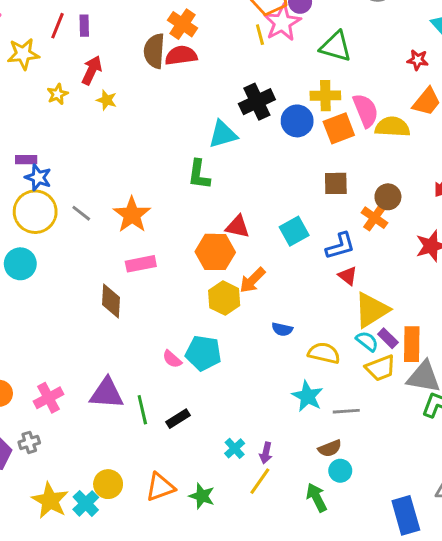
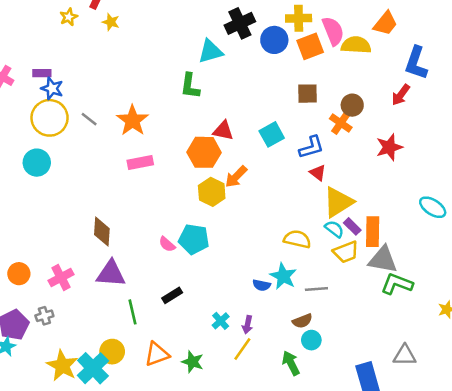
brown diamond: (111, 301) -> (102, 232), moved
blue semicircle: (282, 329) -> (262, 285), moved
green line: (142, 410) -> (133, 312), moved
cyan cross: (86, 503) -> (93, 368), size x1.4

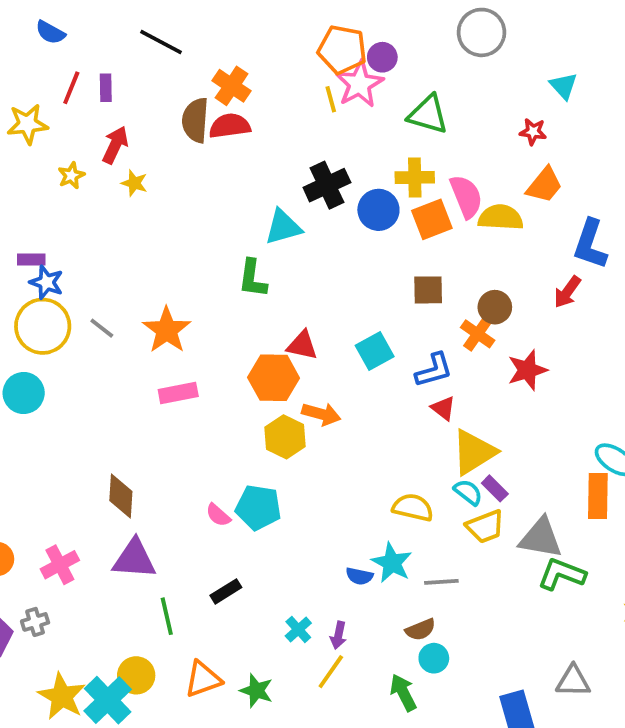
red star: (389, 147) -> (527, 370), moved
orange arrow: (236, 177) -> (321, 414), turned -120
orange rectangle: (373, 232) -> (598, 496), moved

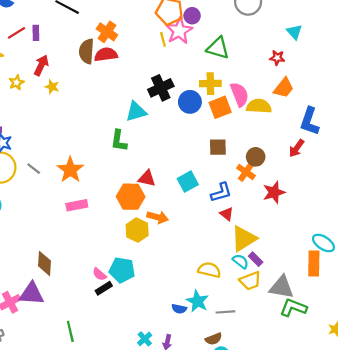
red line: (71, 88) -> (16, 33), turned 36
purple triangle: (134, 559) -> (32, 294), moved
black rectangle: (226, 591) -> (104, 288), moved

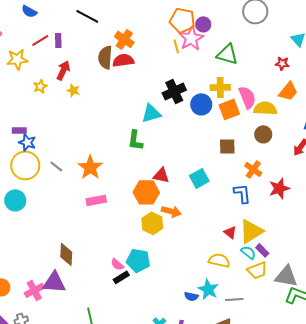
brown circle: (256, 157) -> (263, 134), moved
blue L-shape: (221, 192) -> (242, 193), moved, turned -80
red triangle: (227, 214) -> (230, 232), moved

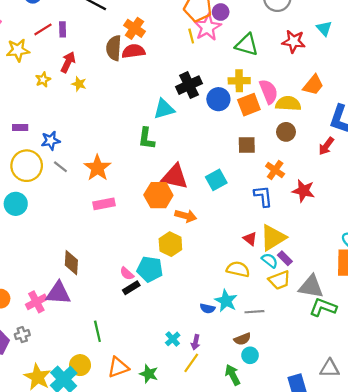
red star: (282, 63) -> (294, 41), moved, size x1.5
blue star: (27, 142) -> (51, 141), moved, turned -30
red triangle: (161, 175) -> (175, 177), size x1.5
red star: (279, 188) -> (303, 191), turned 30
yellow hexagon: (152, 223) -> (170, 244), moved

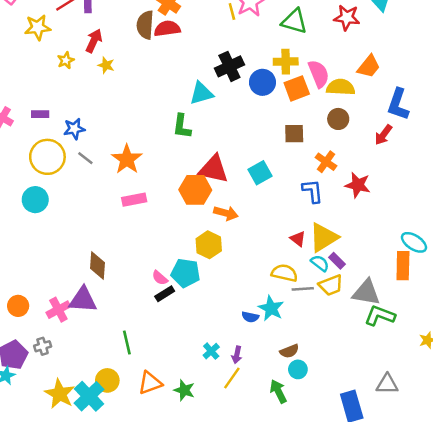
gray line: (254, 312) -> (303, 289), moved

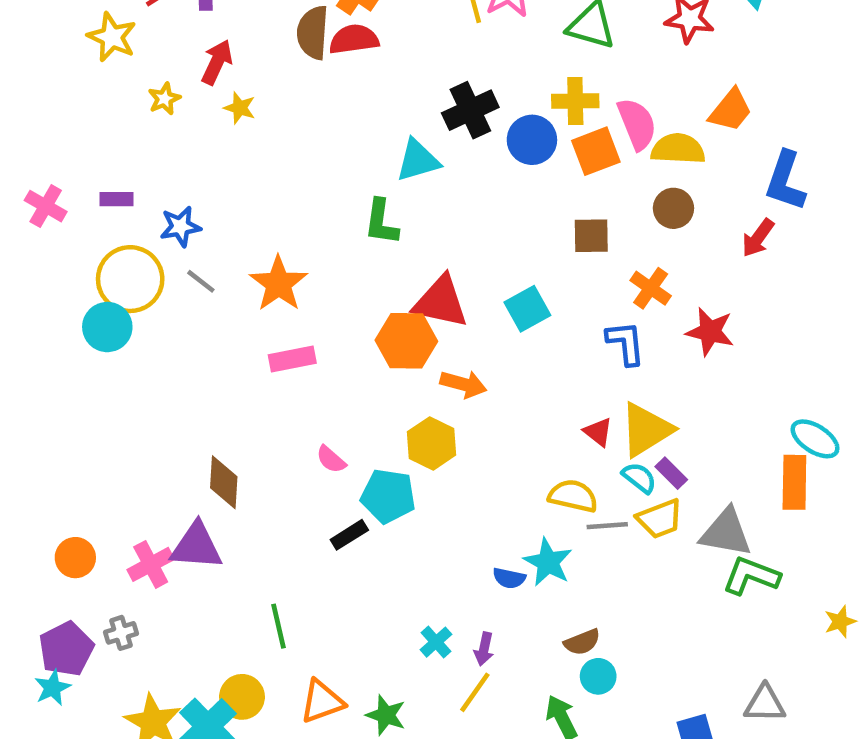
yellow star: (38, 27) -> (112, 37), turned 30
cyan circle: (35, 200) -> (107, 327), moved
pink semicircle: (160, 278) -> (331, 459), moved

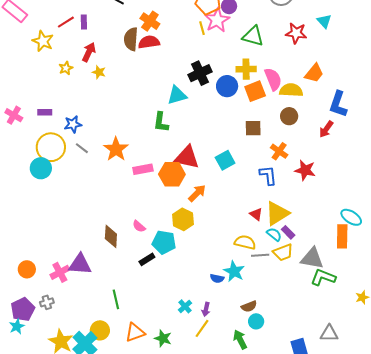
pink rectangle: (292, 359) -> (143, 169), moved
orange arrow: (463, 384) -> (197, 193), turned -60
brown diamond: (224, 482) -> (111, 236), moved

